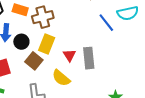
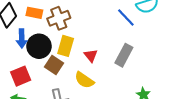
black circle: (21, 42) -> (39, 46), size x1.5
gray rectangle: (89, 58) -> (124, 55), moved, turned 40

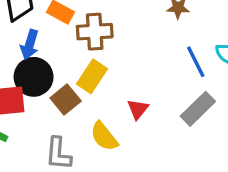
black circle: (39, 46) -> (34, 77), moved
gray rectangle: (124, 55) -> (198, 109), moved
red triangle: (91, 56) -> (138, 109), moved

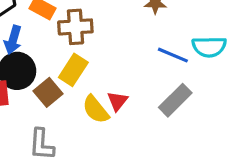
blue line: (196, 62) -> (173, 55), turned -40
yellow semicircle: (104, 136) -> (96, 109), moved

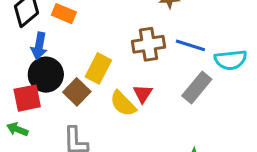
brown cross: (75, 27) -> (149, 44), moved
cyan semicircle: (209, 47) -> (231, 60), moved

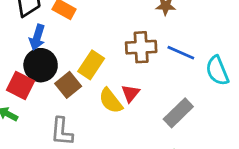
cyan semicircle: (231, 60) -> (217, 71), turned 68
gray rectangle: (197, 88) -> (178, 113), moved
red square: (27, 98) -> (20, 85), turned 32

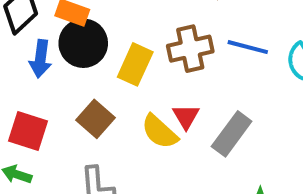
black circle: (41, 65) -> (83, 43), moved
yellow rectangle: (91, 65) -> (135, 64), moved
gray rectangle: (178, 113) -> (232, 134), moved

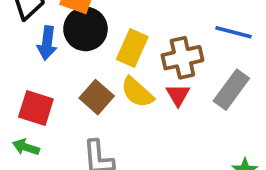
brown cross: (190, 49) -> (182, 58), moved
yellow semicircle: (160, 132) -> (137, 92), moved
gray rectangle: (232, 134) -> (231, 90), moved

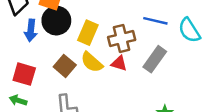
red triangle: (178, 95) -> (119, 63), turned -42

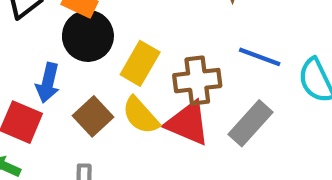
blue arrow: (31, 30) -> (48, 83), moved
red triangle: (119, 63) -> (188, 123), size x1.6

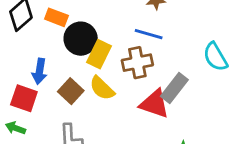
black circle: (88, 36) -> (81, 39), moved
blue line: (260, 57) -> (149, 34), moved
red triangle: (188, 123) -> (154, 104), moved

